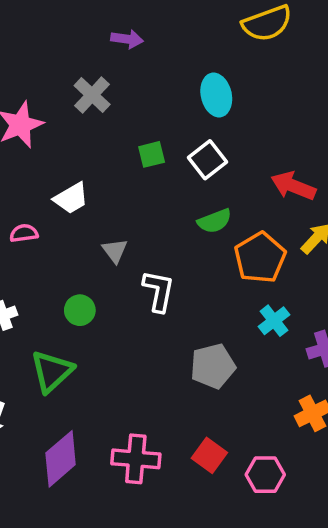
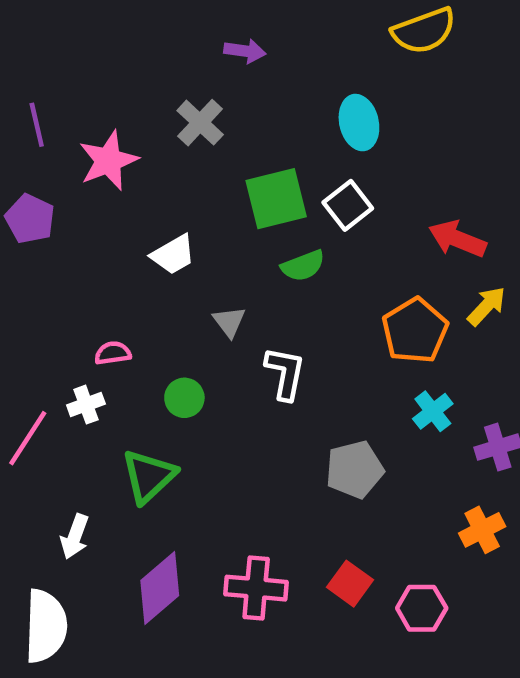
green square: (152, 154) -> (276, 199), size x1.8
green semicircle: (215, 221) -> (303, 266), moved
pink semicircle: (24, 233) -> (113, 353), moved

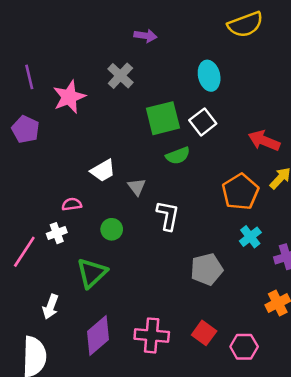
white trapezoid: (173, 255) -> (103, 171), moved

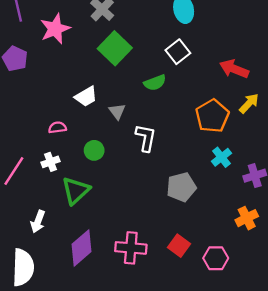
green square: (163, 118) -> (115, 48), moved, turned -32
white cross: (57, 233) -> (51, 162), moved

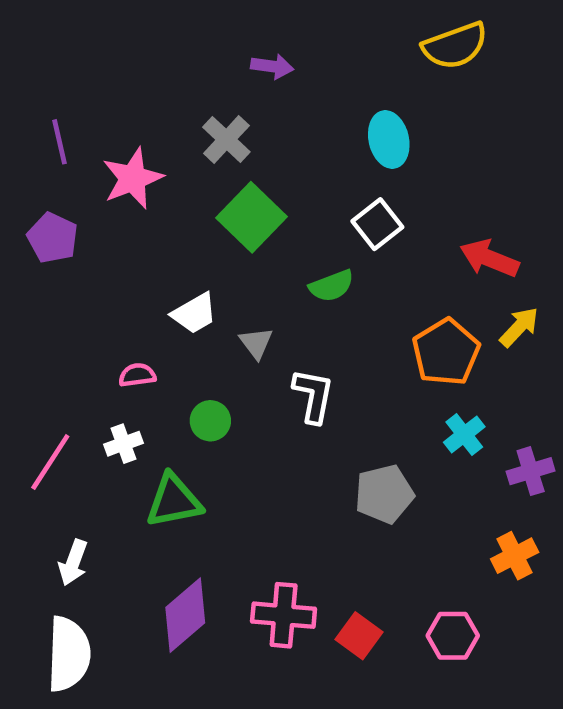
green triangle: (76, 191) -> (174, 501), turned 32
white arrow: (38, 222) -> (73, 563), moved
red square: (179, 246) -> (359, 636), moved

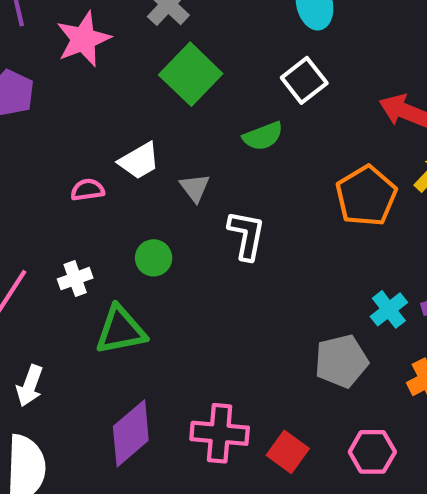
pink semicircle: (137, 375) -> (88, 190), moved
cyan cross: (464, 434) -> (389, 309), moved
gray pentagon: (384, 494) -> (341, 361), moved

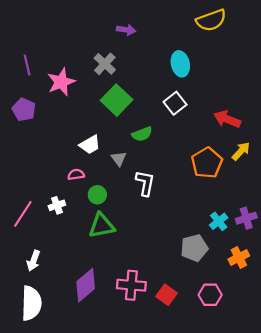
green semicircle: (263, 136) -> (142, 134), moved
pink semicircle: (88, 190) -> (76, 175), moved
green triangle: (121, 330) -> (102, 226), moved

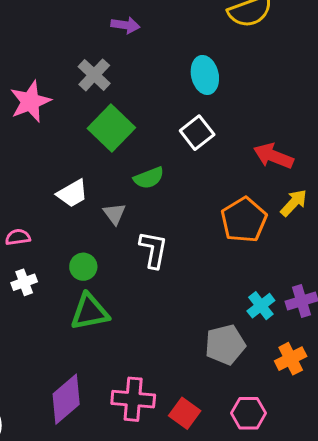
pink semicircle: (76, 175) -> (18, 237), moved

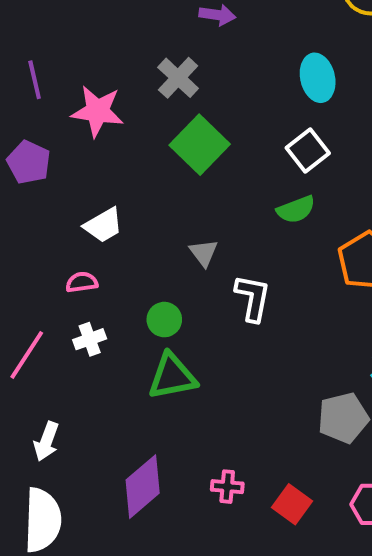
pink star: (30, 101) -> (97, 111), turned 30
green semicircle: (149, 178) -> (296, 209), moved
white trapezoid: (72, 193) -> (103, 225), moved
pink cross: (133, 399) -> (227, 487), size x0.6

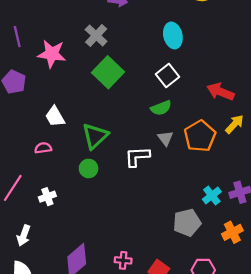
white trapezoid: (103, 225) -> (55, 117), turned 90
gray triangle: (204, 253) -> (165, 138), moved
white L-shape: (253, 298) -> (137, 157), turned -104
white cross: (90, 339) -> (47, 197), moved
green triangle: (172, 377) -> (95, 136), moved, turned -32

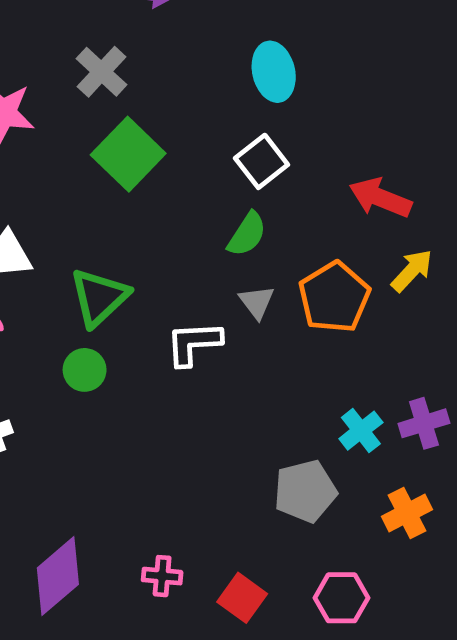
green semicircle: (161, 108) -> (247, 234), turned -36

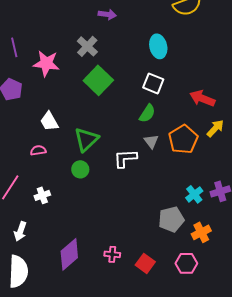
white square: (262, 161) -> (153, 83), turned -30
orange cross: (407, 513) -> (201, 232), moved

